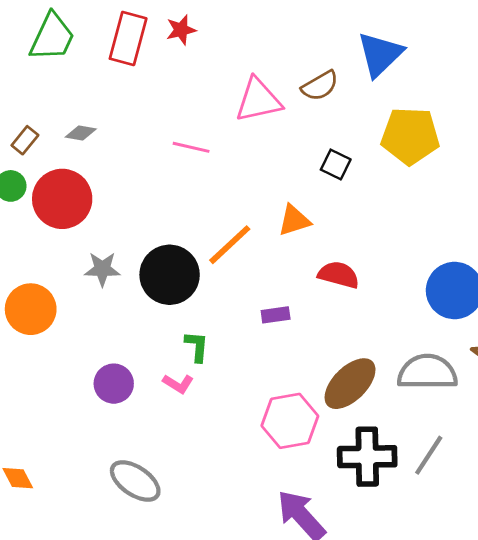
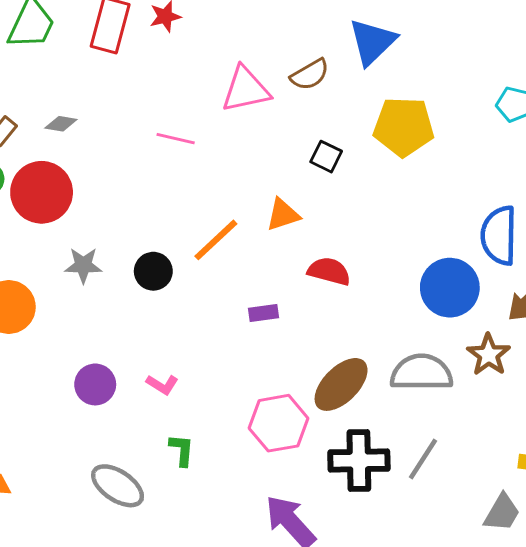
black circle: (170, 275) -> (153, 271), size x0.6
green L-shape: (197, 346) -> (182, 450), moved

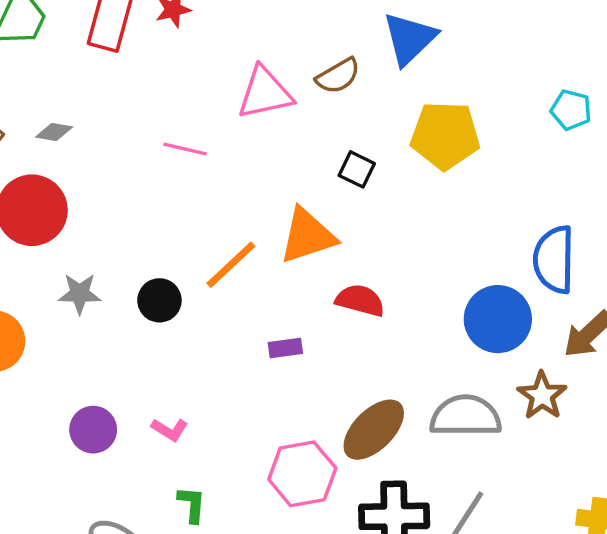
orange triangle: (283, 215) -> (307, 236), size x1.5

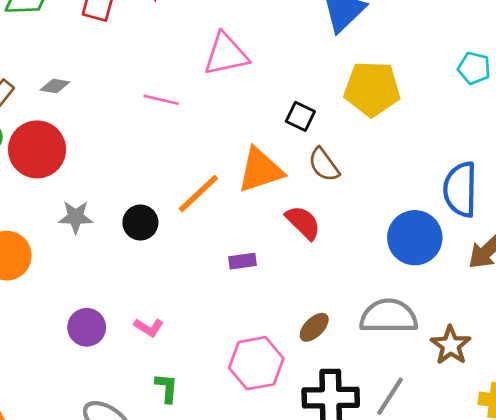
brown semicircle: (338, 76) -> (324, 165), moved, turned 84
red semicircle: (360, 300) -> (303, 223), turned 30
brown star: (542, 396) -> (451, 345), moved
brown ellipse: (374, 430) -> (314, 327), size x0.6

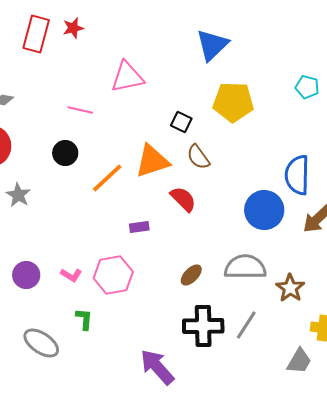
gray star: (76, 217) -> (18, 195), turned 30
black circle: (140, 223) -> (65, 153), moved
pink hexagon: (256, 363) -> (113, 275), moved

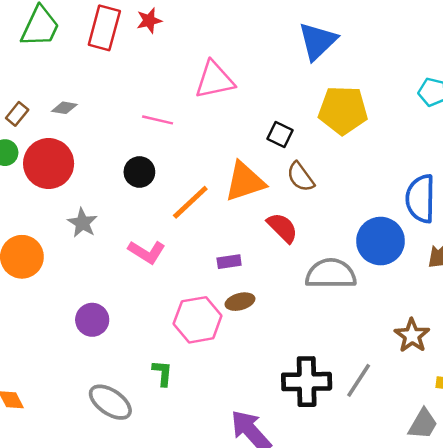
gray semicircle: (245, 267) -> (331, 274), moved
pink L-shape: (71, 275) -> (147, 252), moved, size x1.4
brown ellipse: (191, 275) -> (240, 302), moved, turned 30

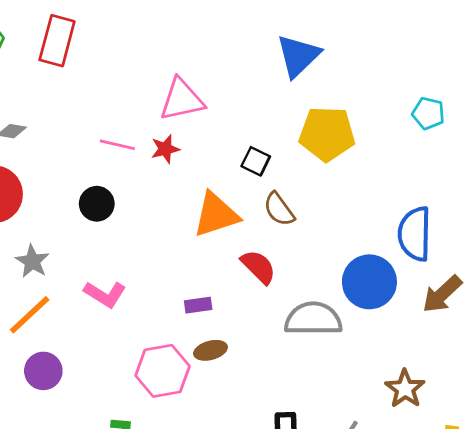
red star: (149, 21) -> (165, 149), moved
orange line: (190, 202) -> (30, 315), moved

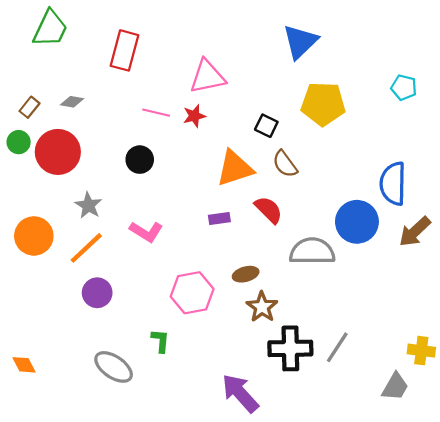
red rectangle: (57, 41) -> (124, 50), moved
purple rectangle: (198, 305) -> (219, 219), moved
brown ellipse: (210, 350) -> (246, 274), moved
brown star: (405, 389) -> (262, 307), moved

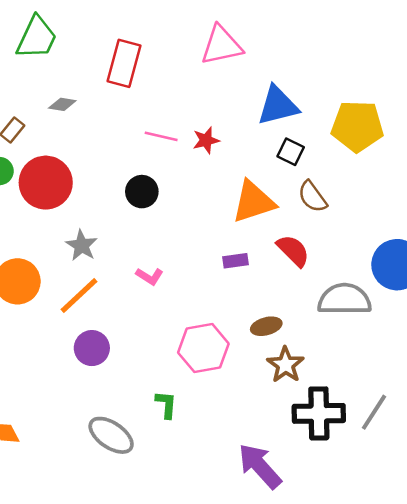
blue triangle: (300, 42) -> (278, 106), moved, turned 30
pink triangle: (207, 77) -> (221, 45), moved
gray diamond: (72, 102) -> (62, 104), moved
pink L-shape: (146, 232) -> (150, 276), size x0.7

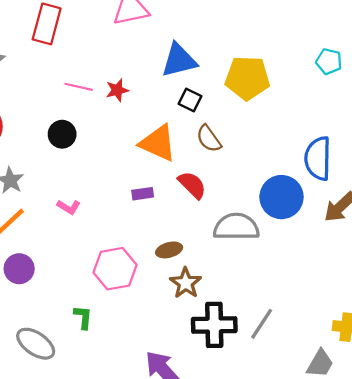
orange triangle: (253, 202) -> (158, 143), turned 42

